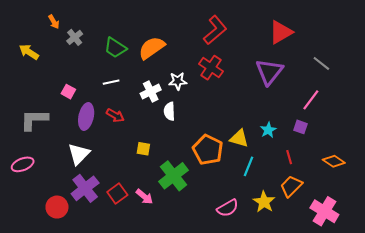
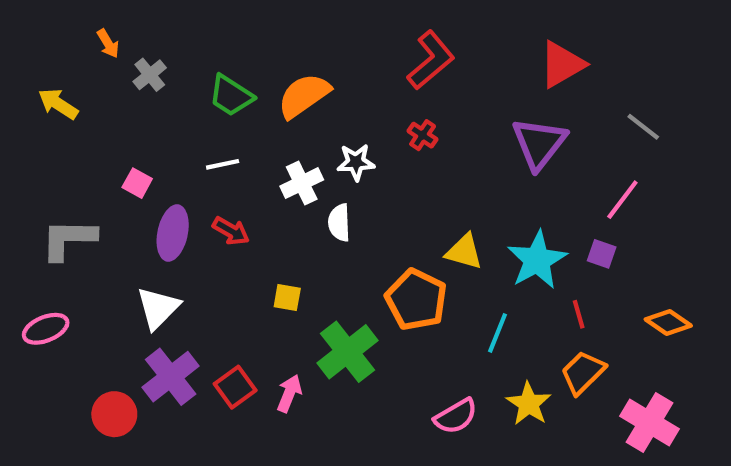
red cross: (211, 68) -> (423, 135), size x0.6
cyan star: (268, 130) -> (537, 260), size x1.8
yellow triangle: (239, 138) -> (464, 252), moved
pink arrow: (144, 197) -> (289, 393), turned -108

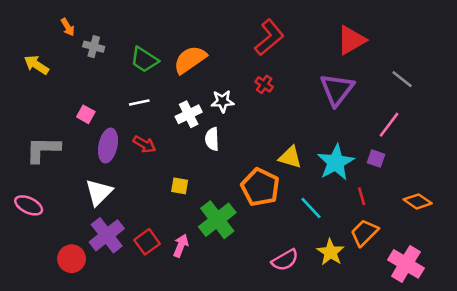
gray cross: (150, 75) -> (94, 47), turned -36
pink ellipse: (46, 329) -> (29, 205), turned 48
cyan line: (497, 333) -> (311, 208), turned -65

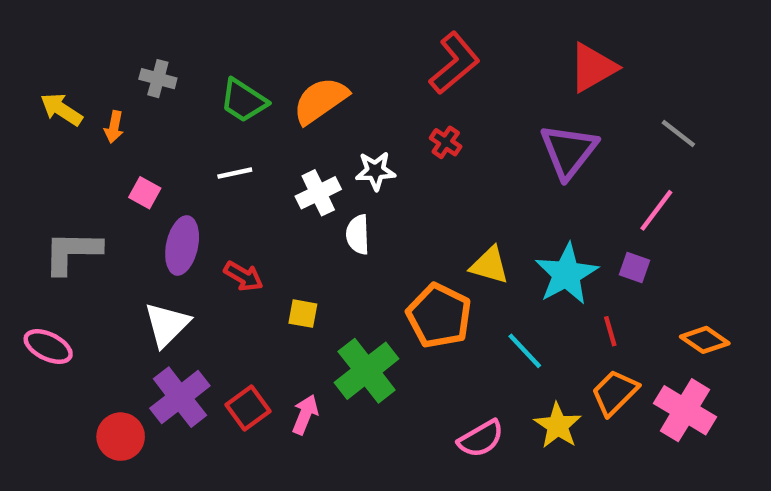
orange arrow: (68, 27) -> (114, 127), moved, turned 42
red arrow: (144, 144) -> (244, 276), moved
pink cross: (406, 264) -> (685, 410), moved

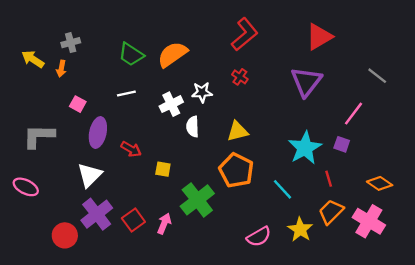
gray cross: (158, 79) -> (71, 43), moved, turned -30
gray line: (678, 133) -> (377, 76), moved
yellow triangle: (490, 265) -> (238, 131), moved, turned -30

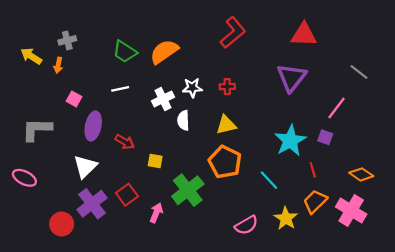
red triangle: (319, 37) -> (304, 35), turned 32
red cross: (240, 77) -> (227, 87), moved, turned -35
red square: (133, 220) -> (127, 195), moved

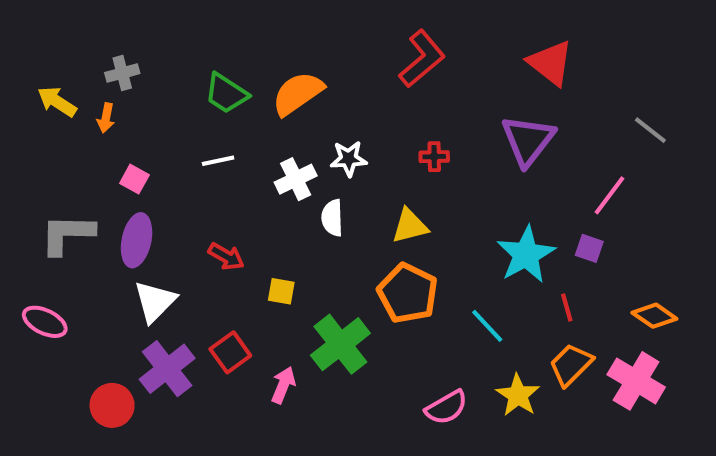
red triangle: (304, 35) -> (550, 63), turned 36
red cross: (227, 87) -> (434, 157), moved
purple ellipse: (93, 126) -> (137, 240), moved

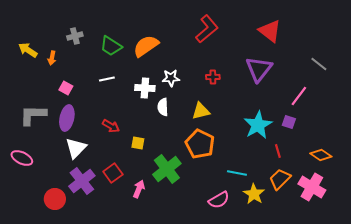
gray cross: (122, 73) -> (75, 36), moved
white cross: (296, 179) -> (145, 88), turned 30
cyan line: (487, 326) -> (237, 173), moved, turned -36

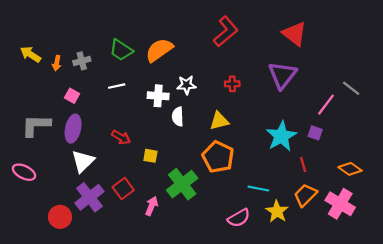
gray cross: (75, 36) -> (82, 61), moved
gray line: (319, 64) -> (351, 88), moved

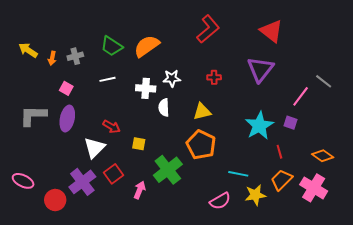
white triangle: (83, 161) -> (94, 148), moved
pink ellipse: (24, 172) -> (23, 181), moved
yellow star: (277, 211) -> (255, 195), turned 30

